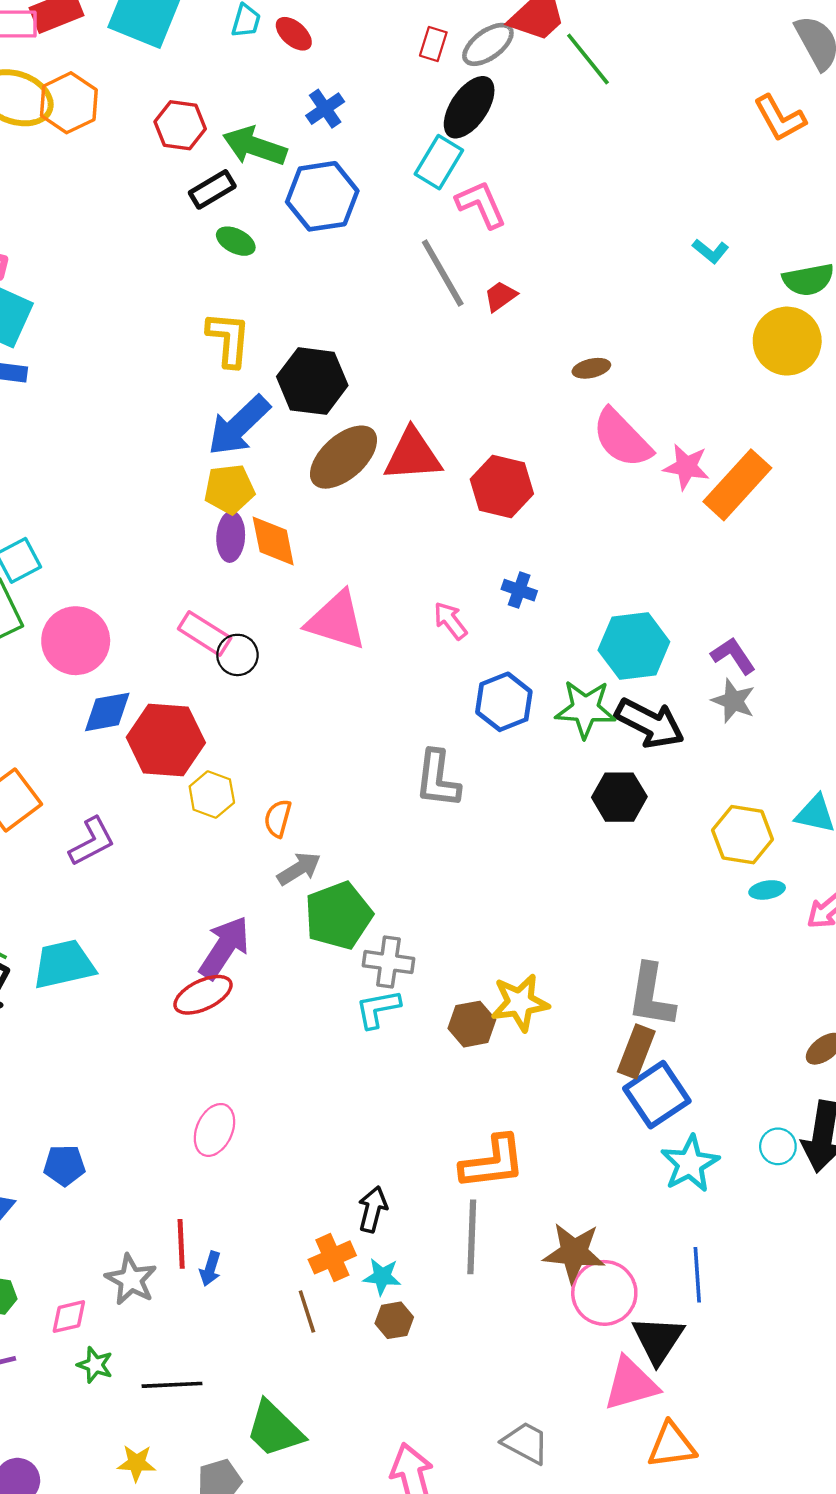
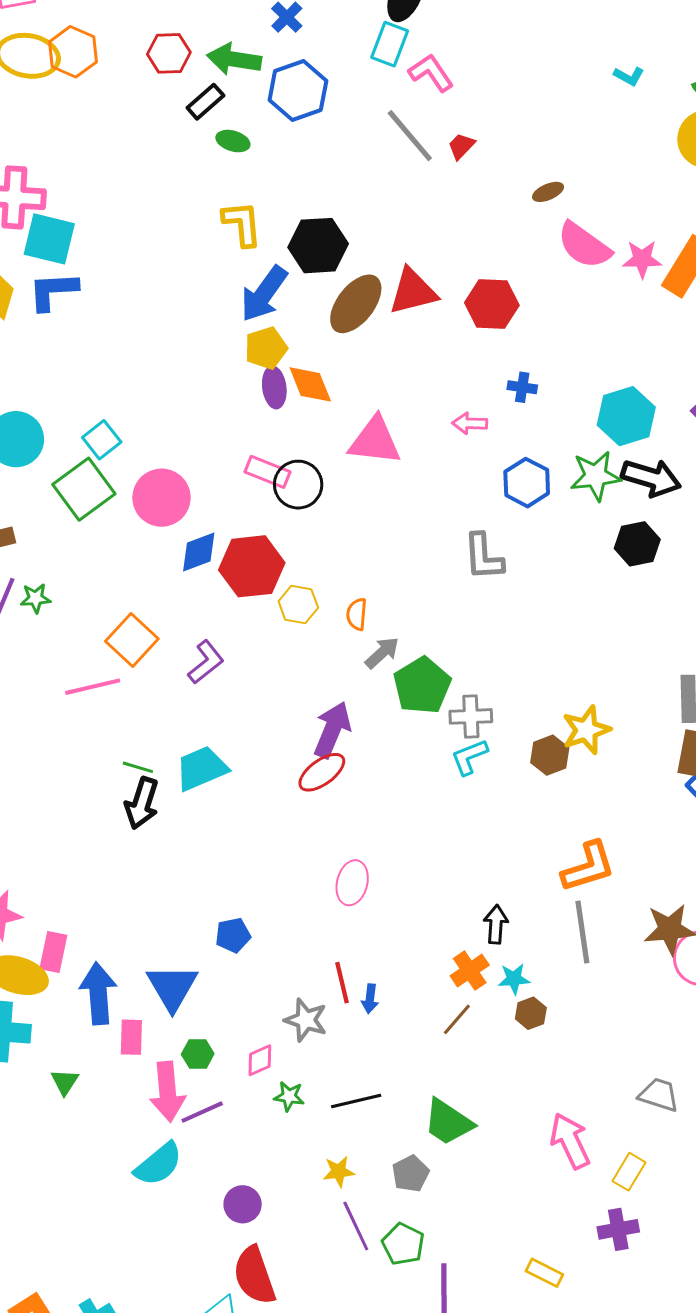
pink arrow: (450, 621) -> (470, 423), turned -40
black circle: (237, 655) -> (298, 485), size x1.4
brown line: (307, 1311) -> (457, 1019), turned 69

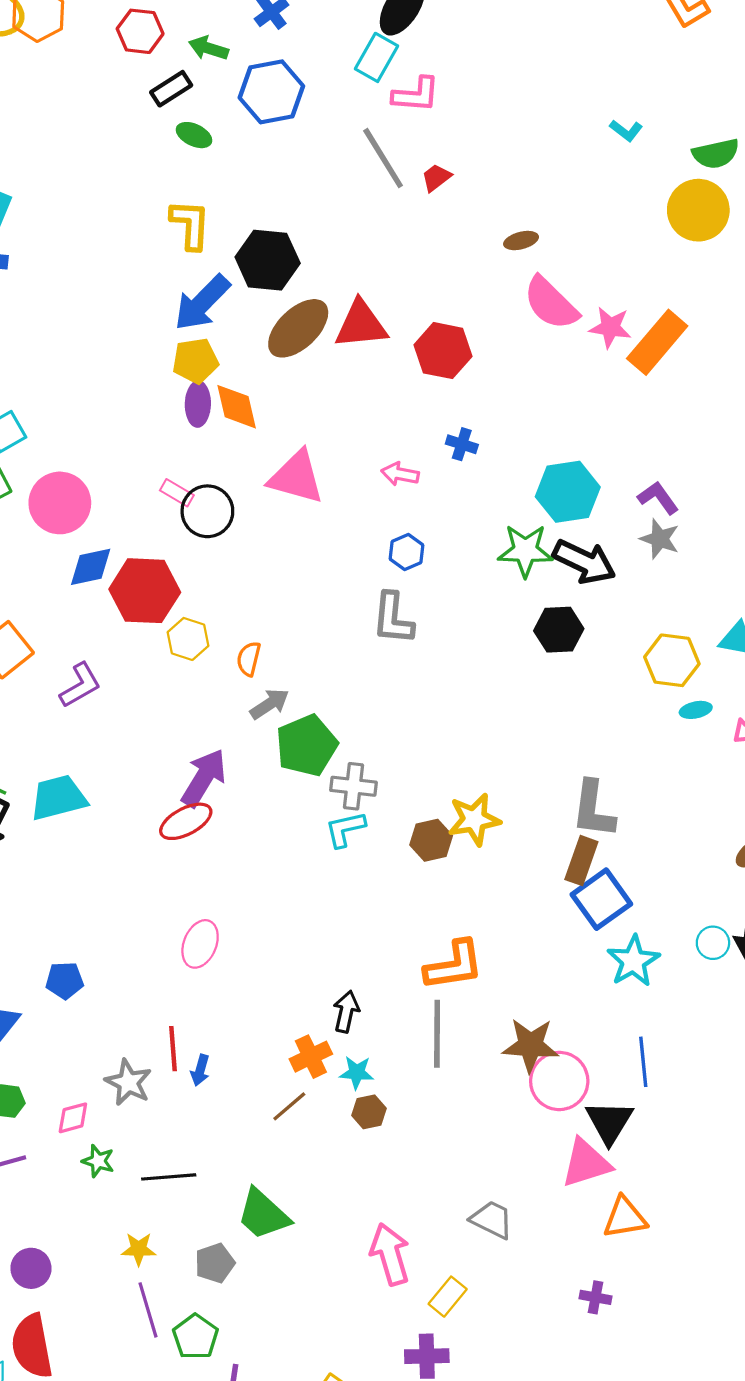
green arrow: (234, 59) -> (208, 48), size x0.7
pink L-shape: (431, 73) -> (416, 95), turned 120
pink rectangle: (267, 472) -> (177, 493), size x0.7
blue hexagon: (527, 483) -> (407, 552), moved, size x0.7

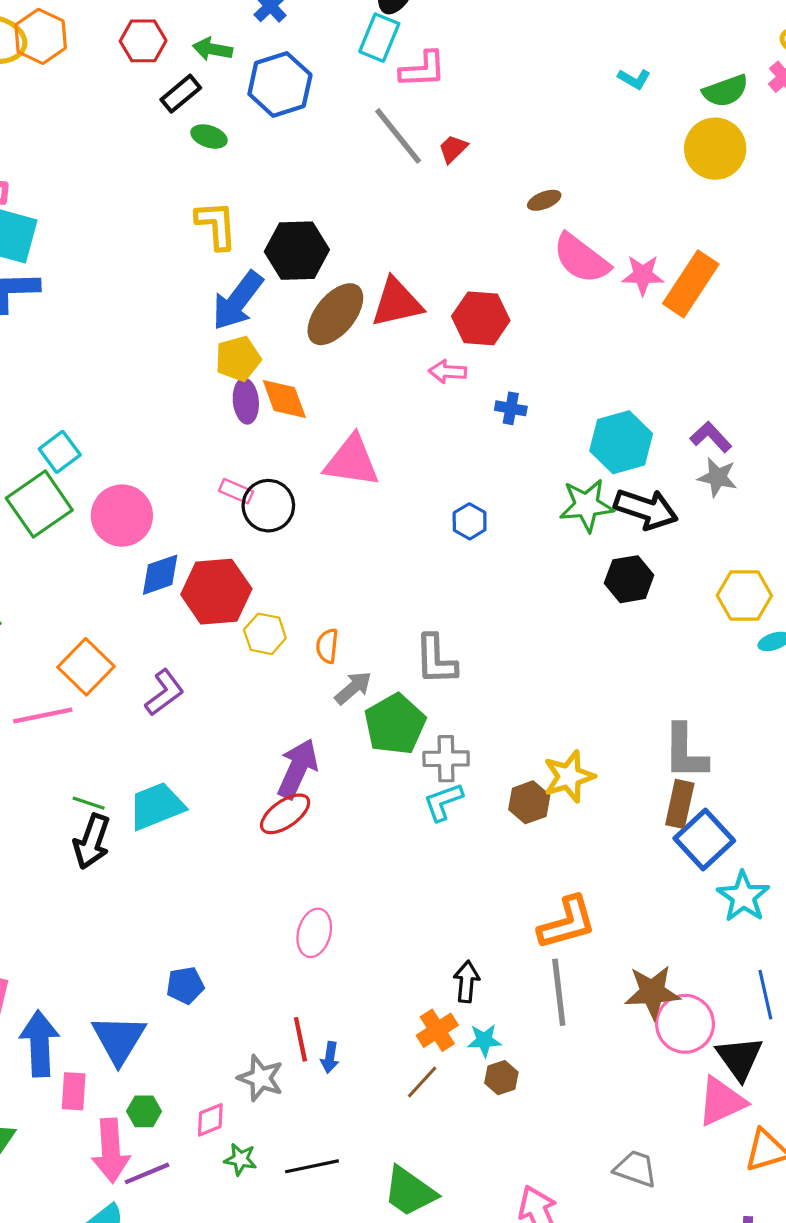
pink arrow: (400, 474) -> (448, 372), moved
gray L-shape: (393, 618) -> (436, 660), moved

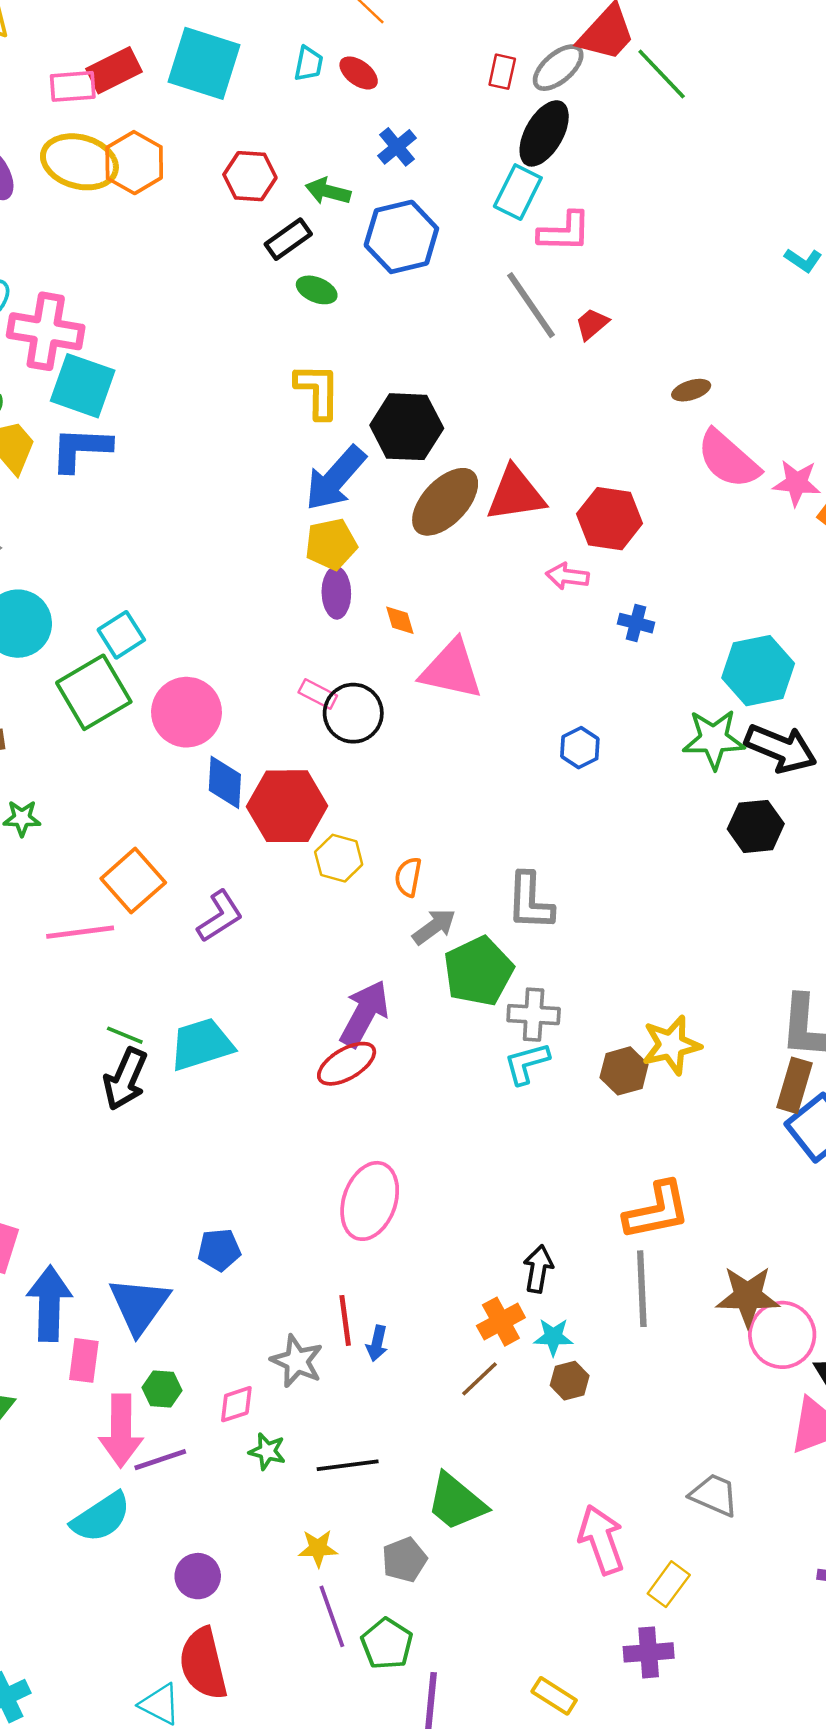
orange diamond: (284, 399) -> (400, 620), moved, size x0.6
blue diamond: (160, 575) -> (225, 782), turned -72
pink ellipse: (314, 933) -> (370, 1201), size x1.4

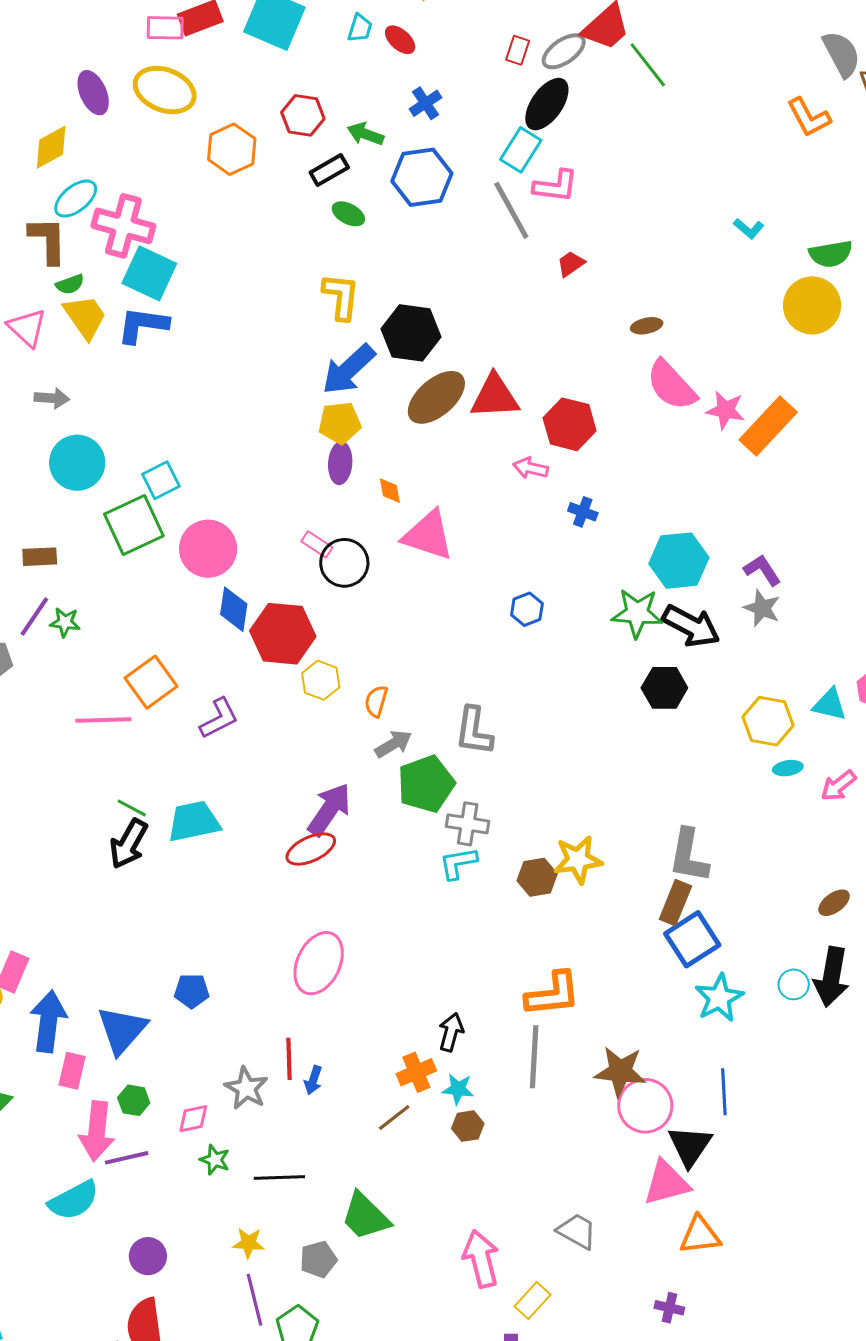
orange hexagon: (134, 163) -> (232, 149), moved
gray line: (531, 305) -> (511, 210), moved

